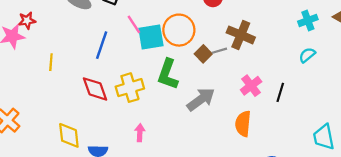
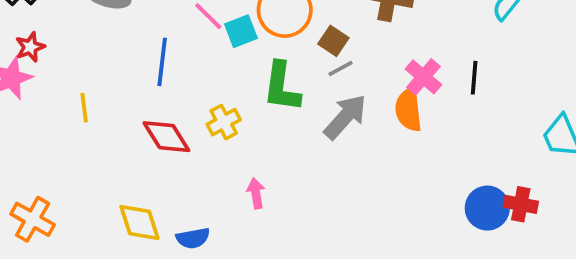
cyan square: (151, 37) -> (241, 31), size x0.7
gray line: (219, 51) -> (341, 68), moved
yellow cross: (130, 88) -> (224, 122), size x0.7
orange semicircle: (243, 124) -> (408, 110), moved

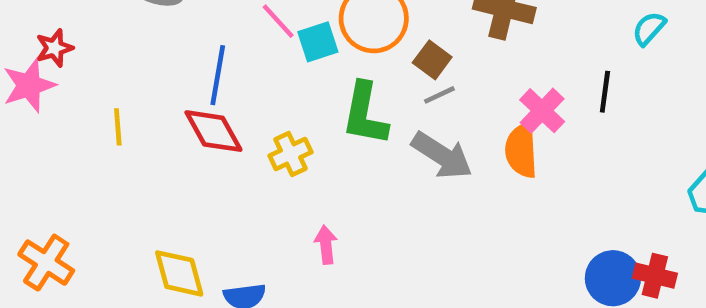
black line: (474, 78) -> (605, 92), moved
gray arrow: (345, 117) -> (442, 156), turned 78
red diamond: (166, 137) -> (213, 131), moved

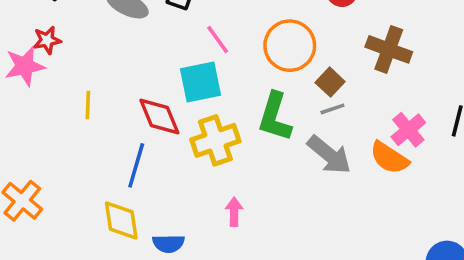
cyan square: (318, 42) -> (200, 82), moved, size x1.4
blue line: (218, 75) -> (136, 165), moved
orange semicircle: (521, 150) -> (389, 158), turned -60
yellow cross: (290, 154) -> (215, 140), size x1.5

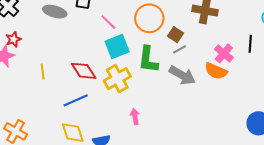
cyan square: (200, 82) -> (117, 47), moved
blue line: (136, 165) -> (76, 100), turned 60

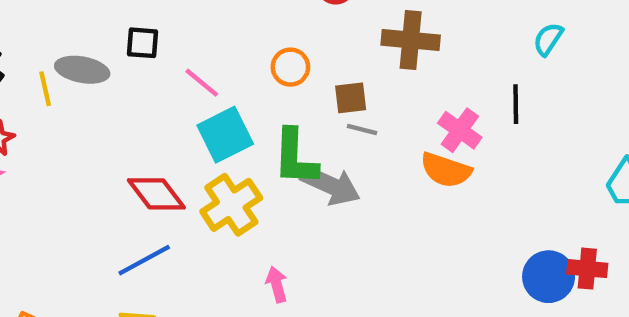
orange circle: (149, 18) -> (290, 67), size x0.6
brown square: (175, 35) -> (351, 98), turned -35
gray line: (179, 49) -> (362, 129), turned 48
yellow line: (43, 72) -> (45, 89), moved
gray arrow: (182, 75) -> (330, 185), moved

